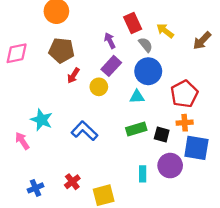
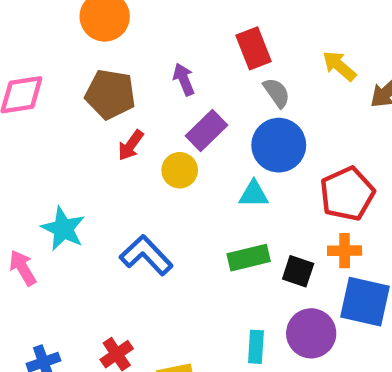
yellow arrow: (165, 31) -> (339, 66), moved
purple arrow: (110, 41) -> (184, 79), moved

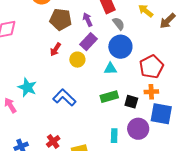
purple arrow: (184, 79) -> (88, 20), moved
brown pentagon: (110, 94) -> (61, 19), moved

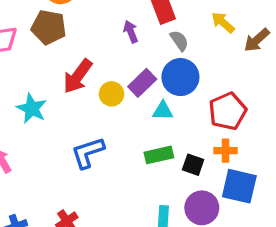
brown pentagon: (61, 19) -> (49, 27), moved
purple rectangle: (88, 42) -> (142, 83), moved
red arrow: (55, 49) -> (78, 76), size x1.6
cyan star: (27, 87) -> (32, 109), moved
blue L-shape: (64, 97) -> (88, 153), turned -65

